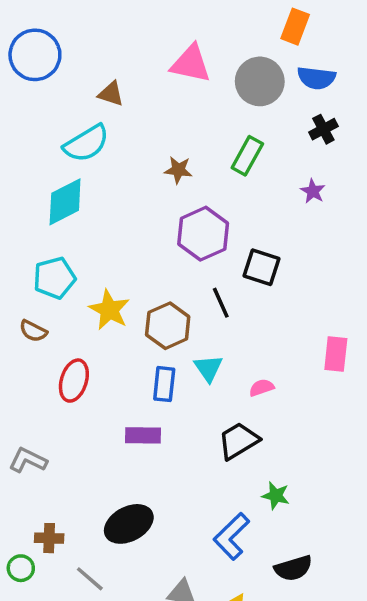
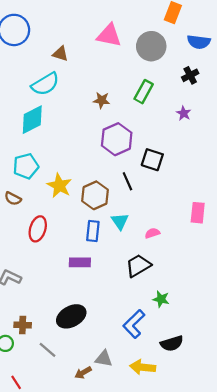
blue semicircle: (316, 78) -> (199, 42), moved

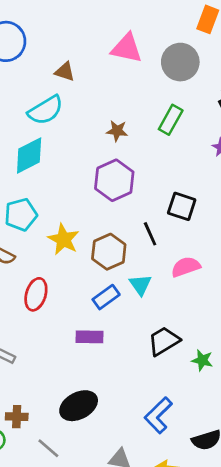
purple hexagon: (117, 139) -> (114, 180), moved
blue rectangle: (93, 231) -> (106, 297), turned 48
pink semicircle: (152, 233) -> (186, 267), moved, size x1.5
green star: (161, 299) -> (202, 360), moved

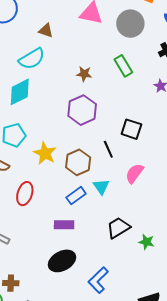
green rectangle: (171, 120) -> (123, 66), turned -60
pink semicircle: (186, 267) -> (134, 173), turned -35
black ellipse: (79, 406) -> (62, 261), moved
blue L-shape: (158, 415) -> (98, 280), moved

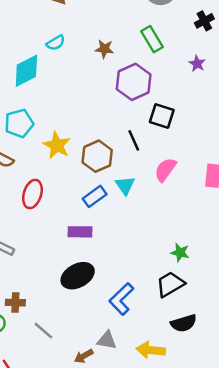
cyan semicircle: (32, 59) -> (56, 43), moved, size x0.6
purple hexagon: (82, 110) -> (134, 82), moved
black trapezoid: (118, 228) -> (170, 284), moved

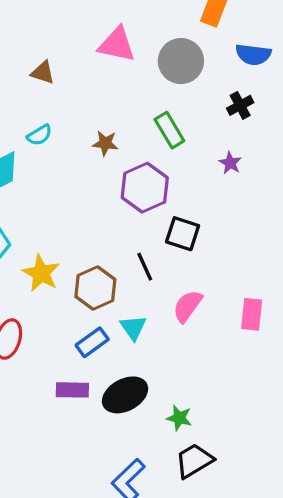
green star: (180, 253) -> (179, 418), moved
black ellipse: (78, 276) -> (125, 395), moved

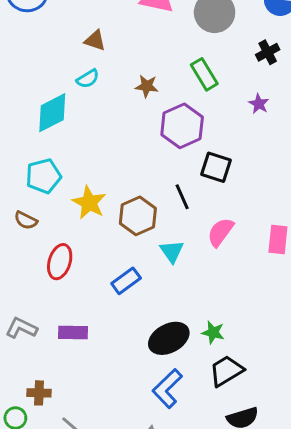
brown triangle: (43, 73) -> (95, 40), moved
blue rectangle: (92, 342) -> (126, 281), moved
purple rectangle: (72, 390) -> (73, 332), moved
black ellipse: (125, 395) -> (169, 338), moved

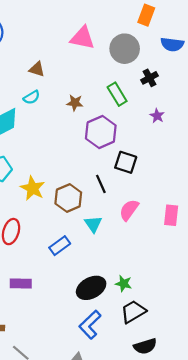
black cross: (268, 52) -> (150, 78), moved

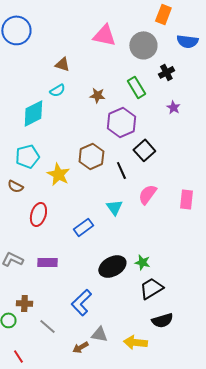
black square: (126, 162) -> (144, 150), turned 30
brown hexagon: (68, 198) -> (91, 156), moved
blue L-shape: (90, 325) -> (81, 302), moved

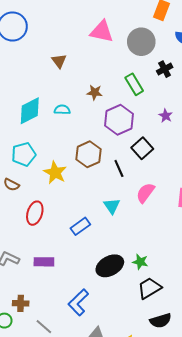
brown triangle: (62, 64) -> (59, 61), turned 35
cyan semicircle: (57, 90) -> (62, 110), moved, turned -147
purple star: (173, 107) -> (166, 116), moved

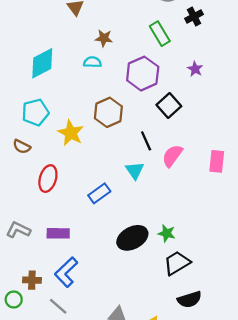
brown star: (95, 92) -> (104, 38), moved
cyan semicircle: (62, 110) -> (92, 62), moved
black line: (119, 168) -> (146, 141), moved
blue L-shape: (78, 302) -> (66, 272), moved

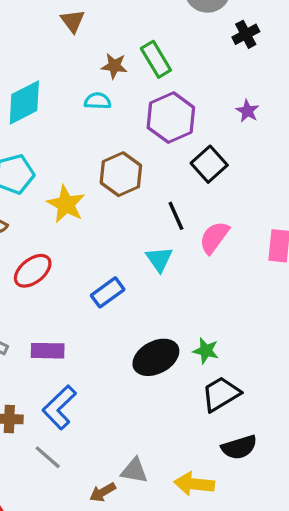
green rectangle: (160, 34) -> (156, 59), moved
red ellipse: (48, 179) -> (33, 271), turned 35

